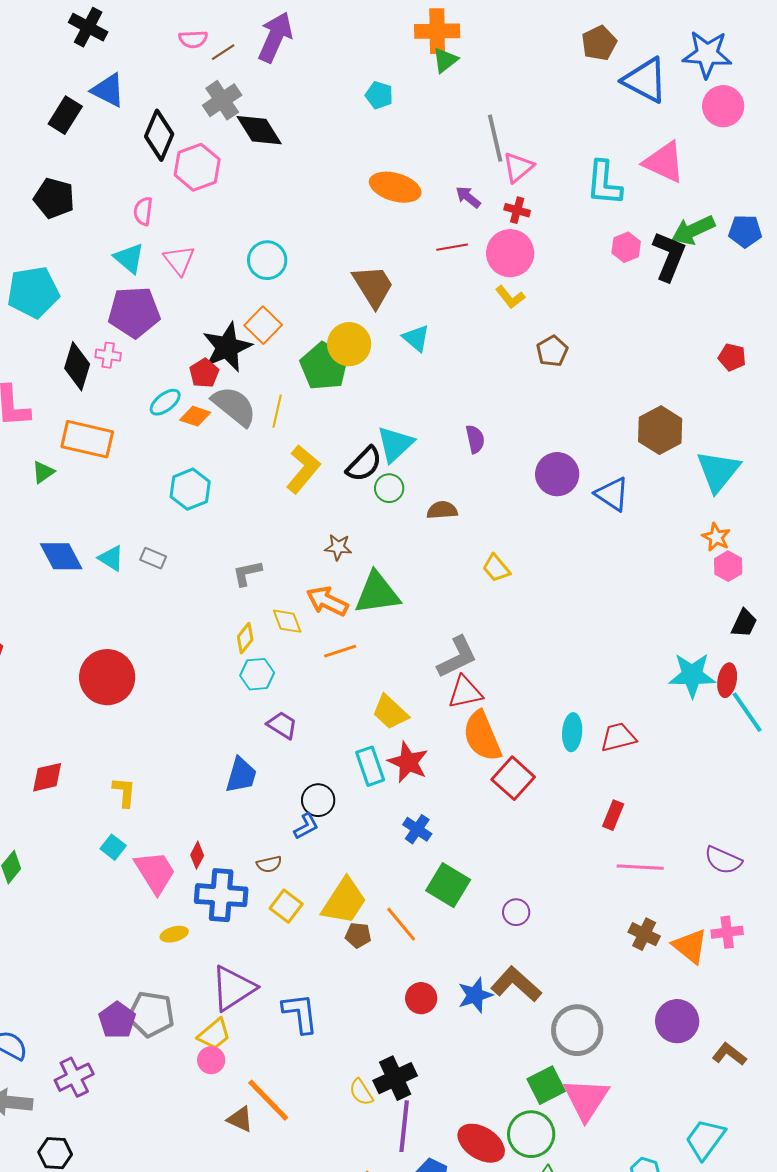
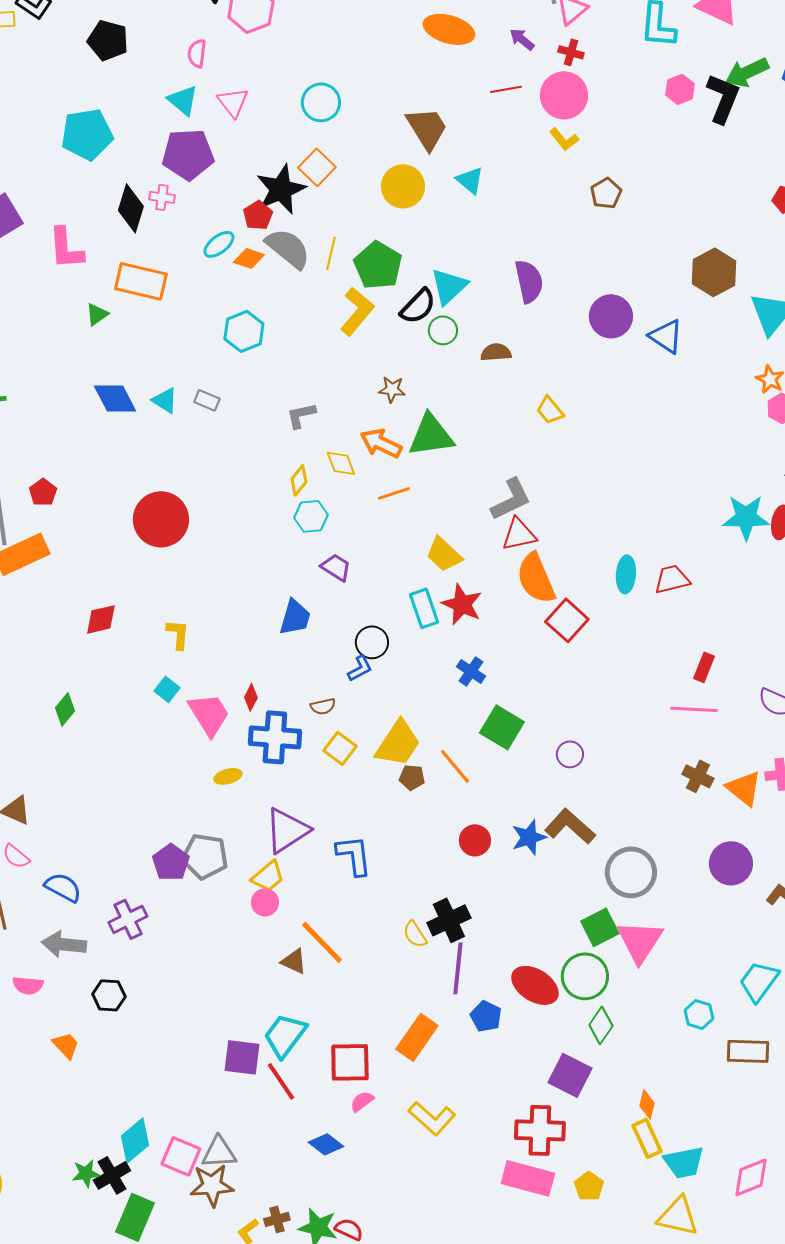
green pentagon: (324, 366) -> (378, 265), moved
purple semicircle: (475, 439) -> (529, 281), size x1.5
red rectangle: (613, 815) -> (704, 667), moved

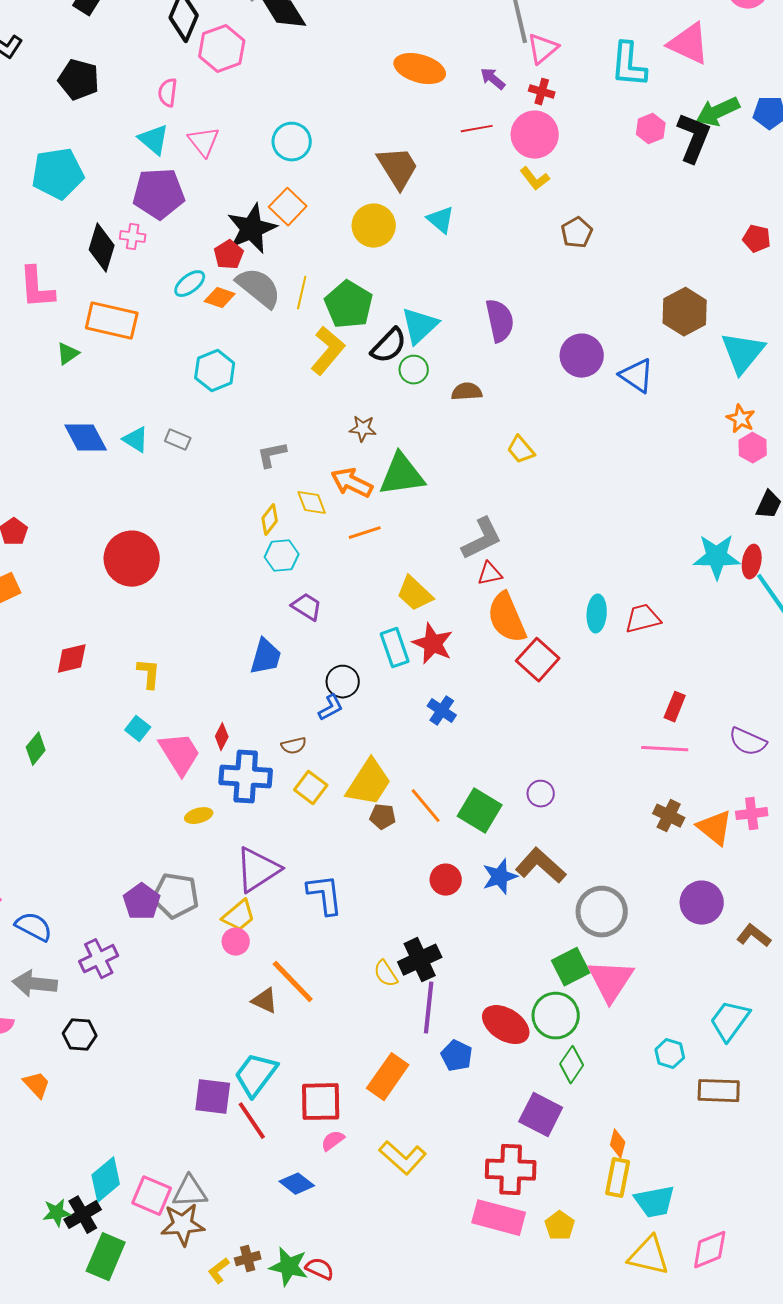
red triangle: (519, 534) -> (490, 574), size x0.7
green square: (502, 727) -> (480, 811), moved
yellow rectangle: (647, 1138) -> (618, 1178), turned 36
pink diamond: (751, 1177) -> (710, 1250), moved

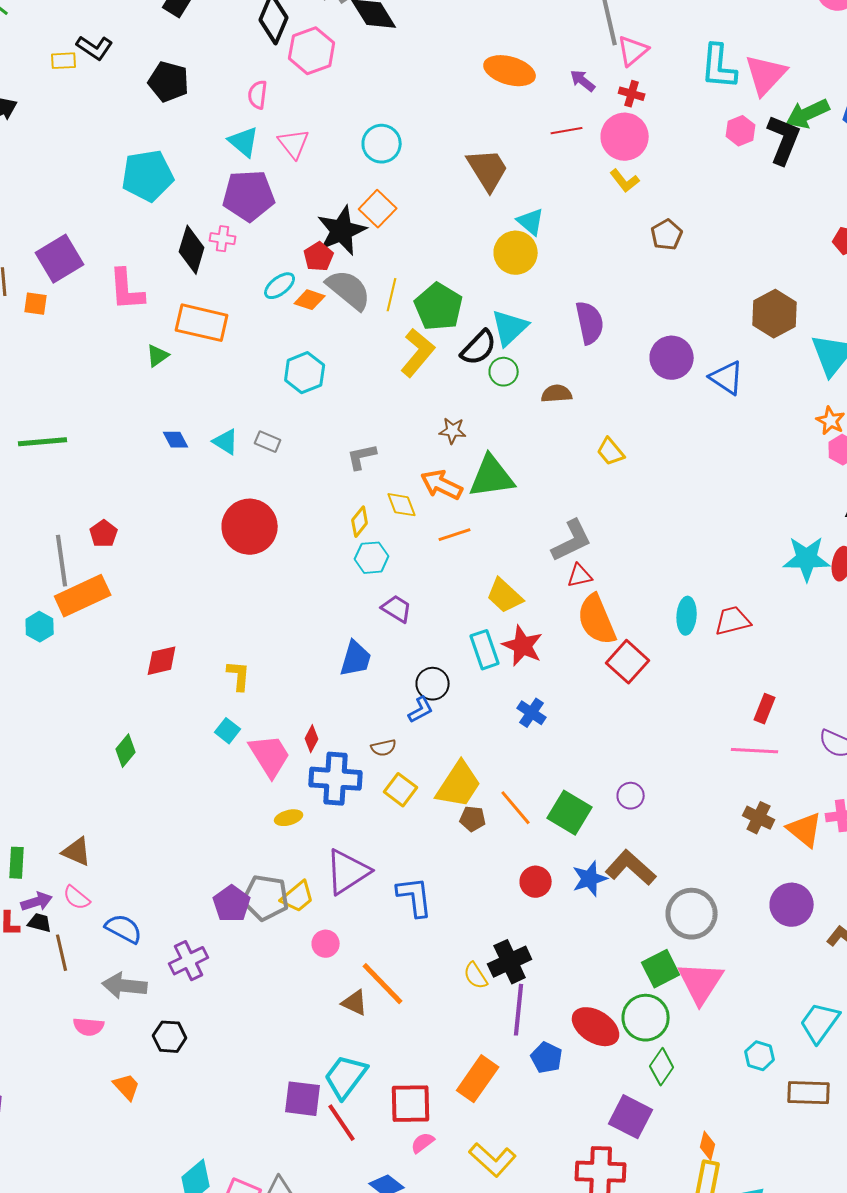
pink triangle: (689, 44) -> (766, 75), moved, turned 48
yellow circle: (374, 226) -> (516, 253), moved
blue diamond: (86, 438) -> (176, 440), size x0.6
red circle: (132, 559) -> (250, 527), moved
yellow trapezoid: (239, 916) -> (298, 897), moved

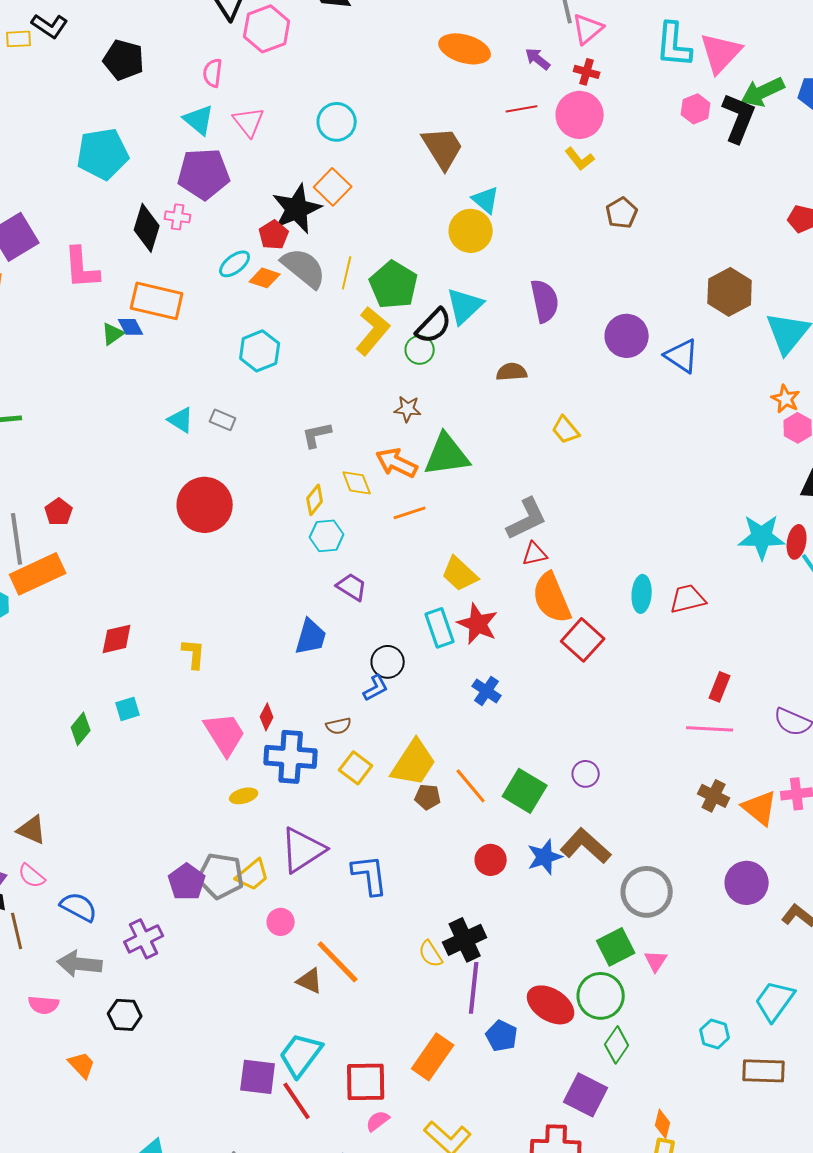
green circle: (504, 372) -> (420, 350), moved
blue diamond: (176, 440) -> (131, 327), moved
cyan square: (228, 731) -> (128, 709), moved, turned 35
pink triangle: (701, 983) -> (656, 961), size x0.5

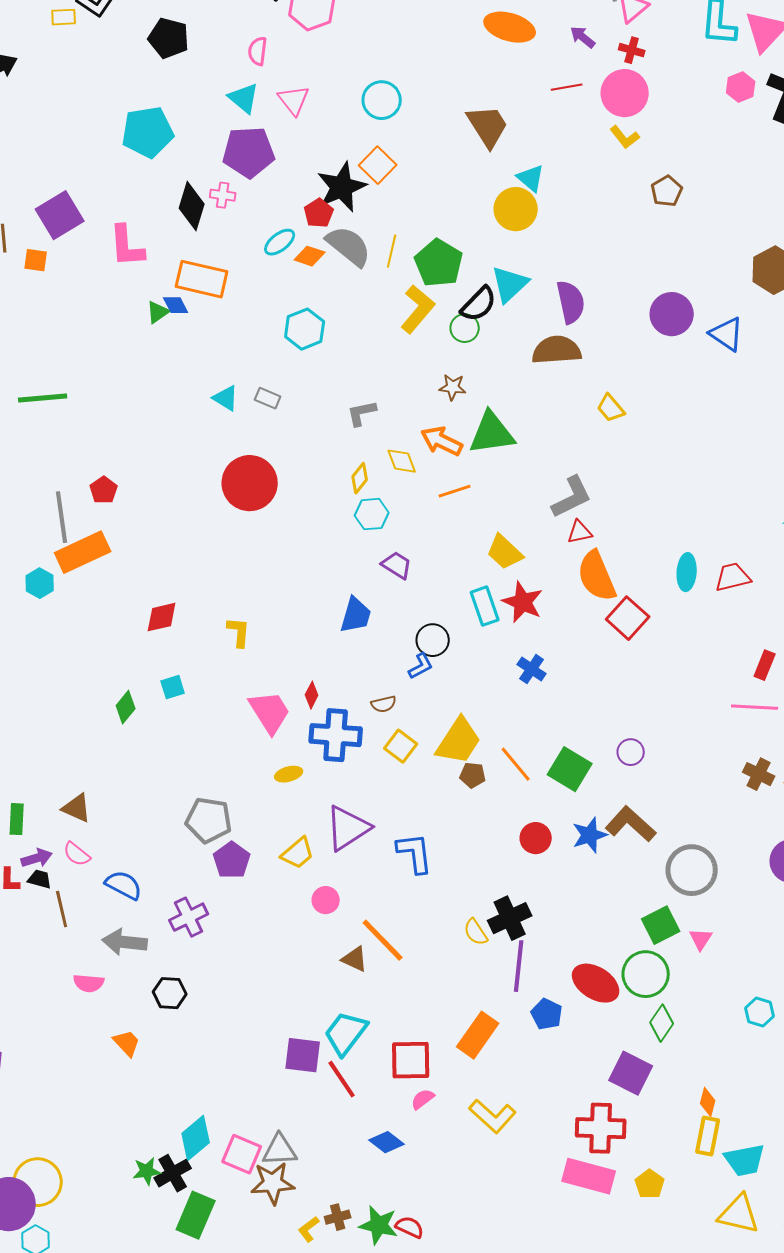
purple semicircle: (545, 301) -> (571, 302), moved
brown semicircle: (512, 372) -> (557, 350), size x1.6
gray pentagon: (221, 876) -> (209, 820), moved

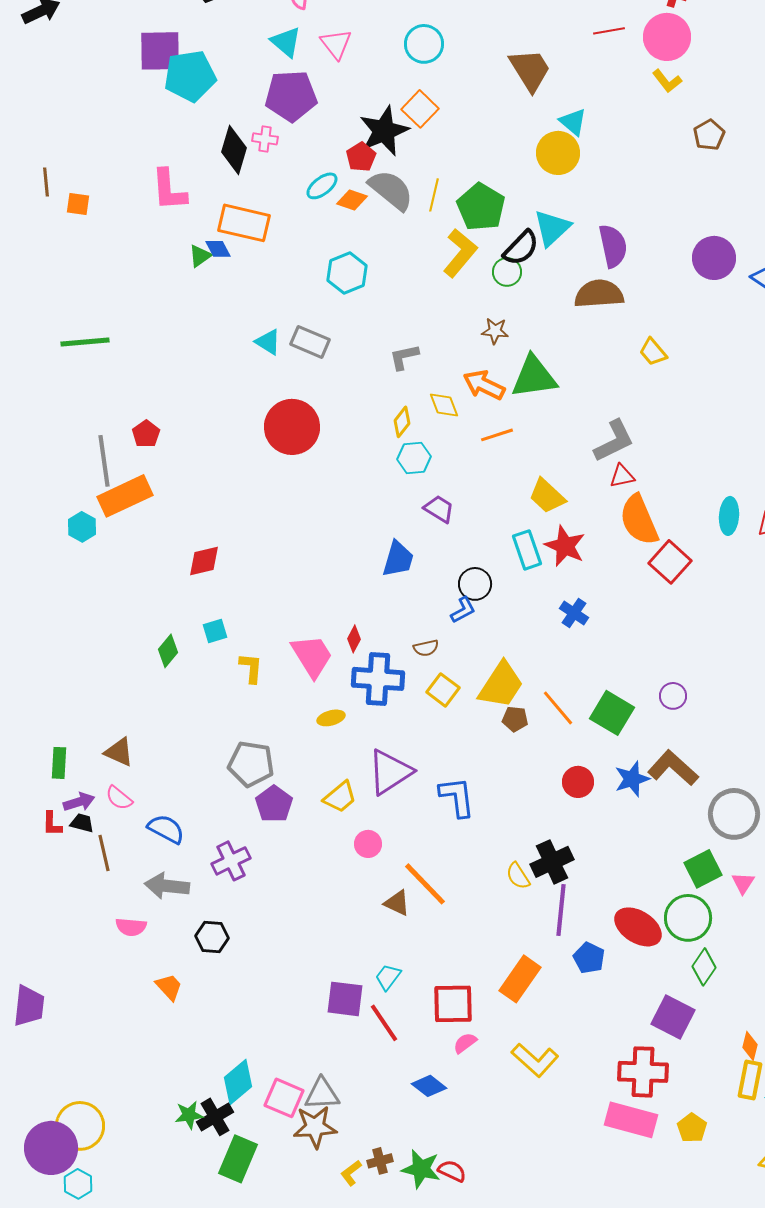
purple square: (60, 215) -> (160, 51), moved, turned 30
gray rectangle: (268, 398) -> (310, 342), size x1.5
yellow L-shape: (239, 632) -> (251, 668), moved
cyan trapezoid: (346, 1033) -> (388, 977), size x0.6

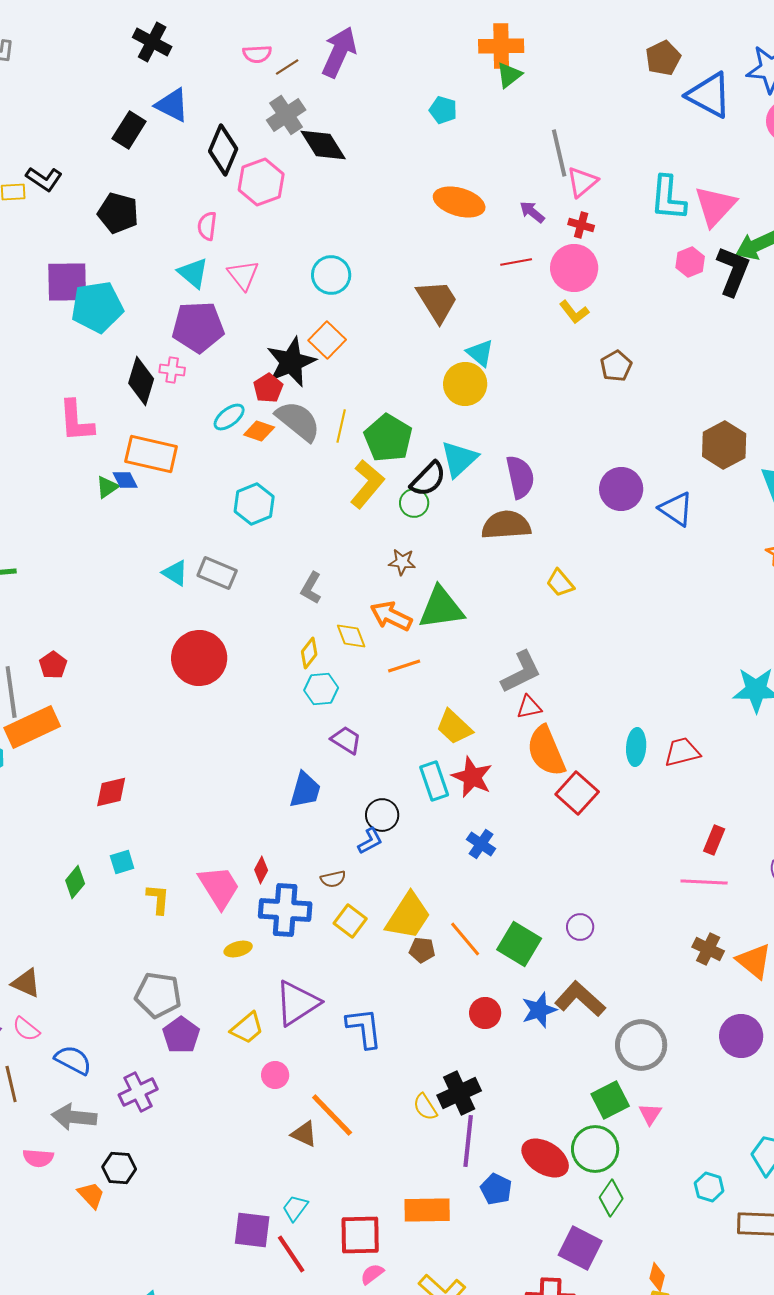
gray L-shape: (404, 357) -> (311, 588), turned -48
orange rectangle: (520, 979) -> (427, 1210), turned 54
orange trapezoid: (169, 987) -> (91, 1195), moved

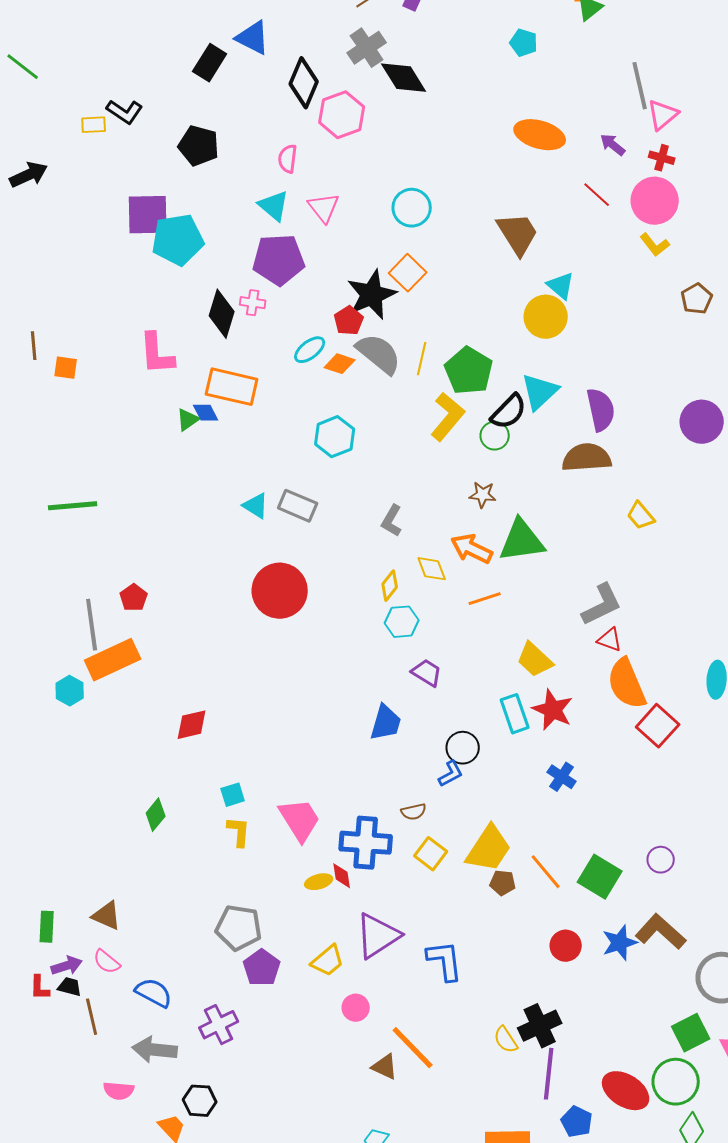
red line: (516, 262) -> (597, 195), turned 52
red triangle: (529, 707) -> (610, 640), turned 32
cyan square: (122, 862) -> (233, 795), moved
red diamond: (261, 870) -> (342, 876), moved, turned -36

